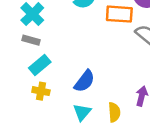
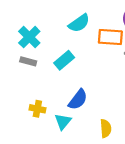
cyan rectangle: (40, 65) -> (64, 60), moved
cyan triangle: (82, 112) -> (63, 122), moved

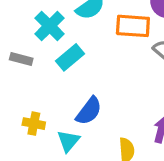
cyan cross: (29, 37) -> (50, 26), moved

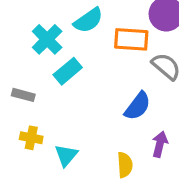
gray rectangle: (21, 59) -> (23, 95), moved
blue semicircle: (89, 111) -> (138, 106), moved

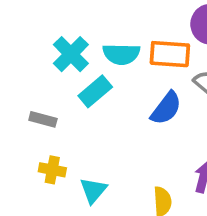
cyan semicircle: (88, 20) -> (121, 54), moved, turned 36
blue semicircle: (138, 106) -> (166, 108), moved

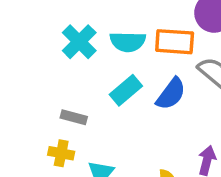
cyan rectangle: (95, 91) -> (126, 90), moved
gray rectangle: (43, 119) -> (74, 117), moved

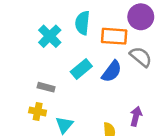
cyan semicircle: (128, 42) -> (82, 23), moved, turned 95

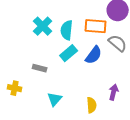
cyan semicircle: (82, 23) -> (67, 30), moved
yellow cross: (38, 111) -> (15, 88), moved

